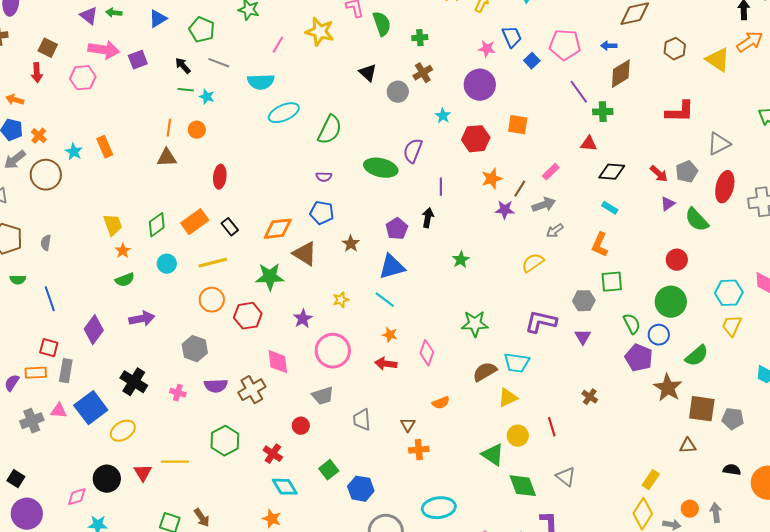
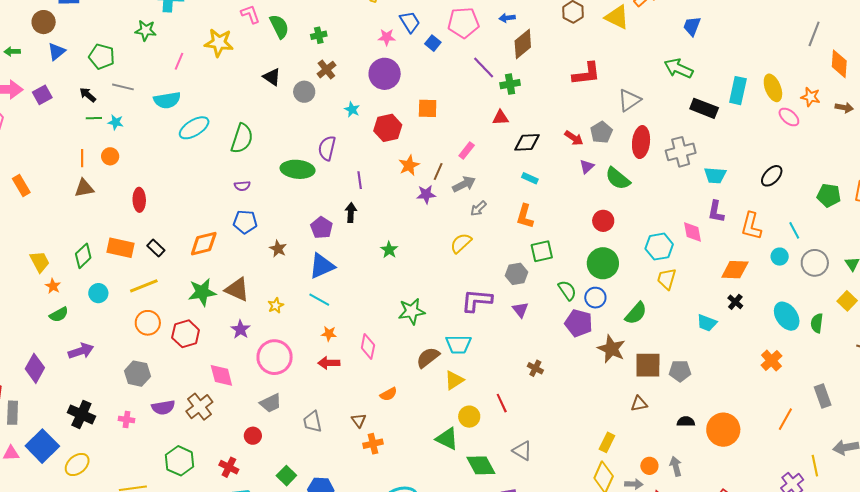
orange rectangle: (195, 222) -> (120, 248), turned 56
brown triangle: (305, 254) -> (237, 289), moved

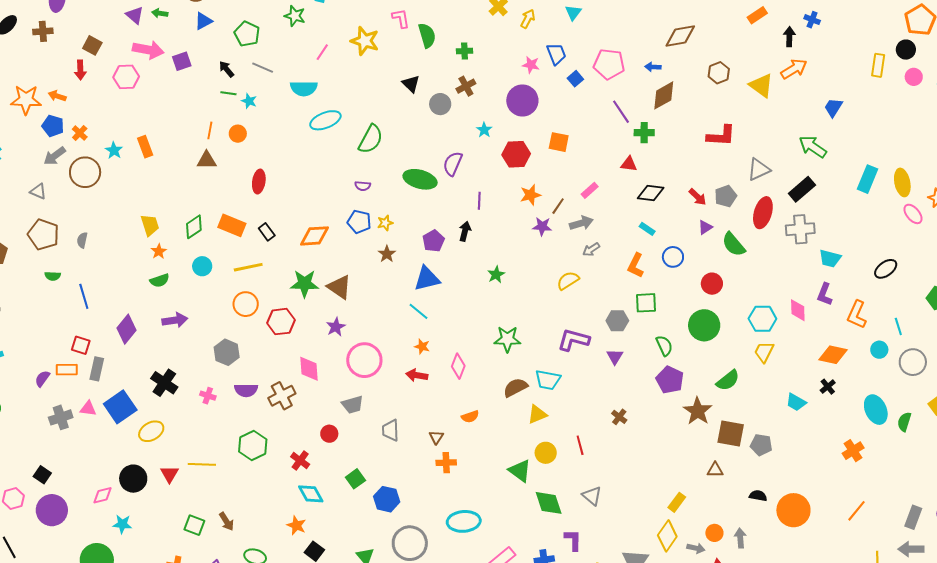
black rectangle: (704, 108) -> (802, 189), moved, turned -72
blue circle: (595, 298) -> (673, 257), moved
yellow star: (276, 305) -> (385, 223), moved
gray rectangle: (823, 396) -> (913, 517), moved, turned 30

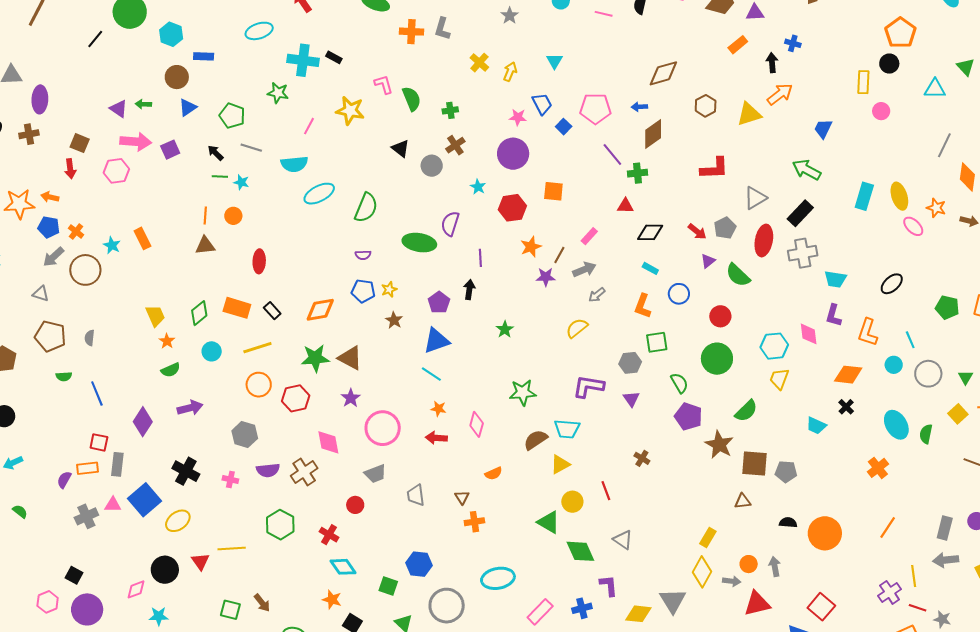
pink circle: (914, 77) -> (881, 111), moved
yellow triangle: (761, 85) -> (749, 114), turned -48
green square: (355, 479) -> (388, 586), moved, turned -30

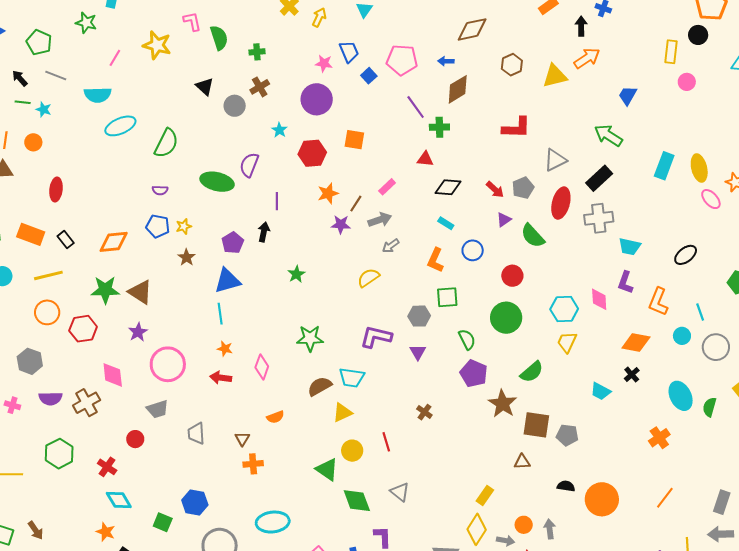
cyan line: (431, 374) -> (220, 314), turned 45

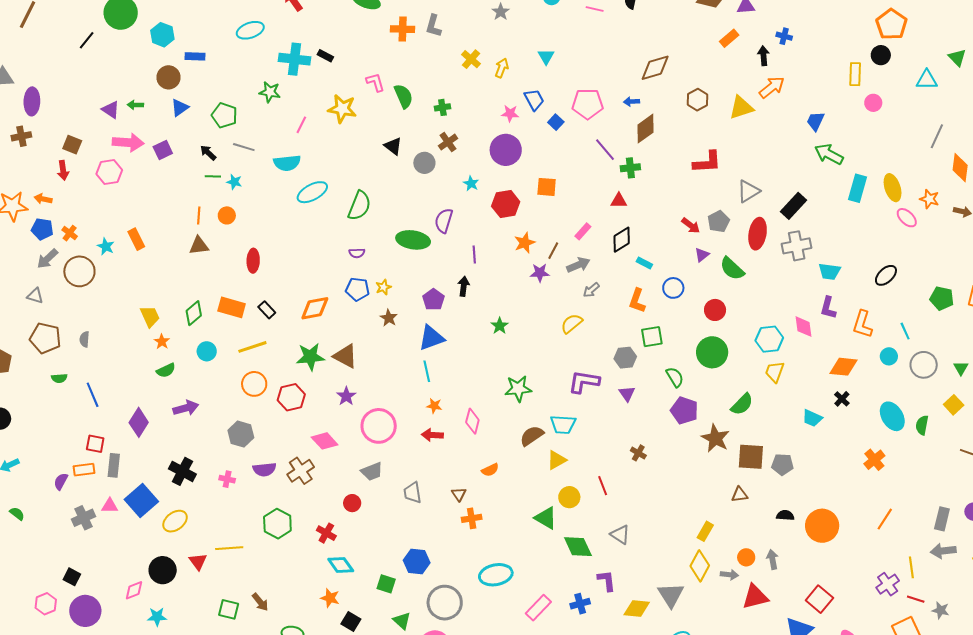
green arrow: (608, 135) -> (829, 154), moved
black diamond: (448, 187) -> (622, 240), moved, turned -32
pink diamond: (113, 375) -> (325, 441), turned -32

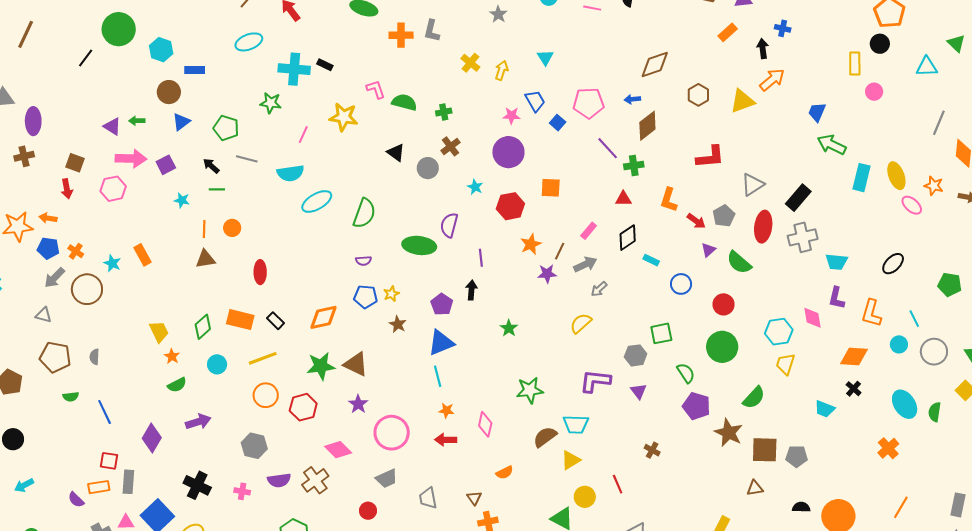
green semicircle: (404, 96) -> (404, 102), turned -50
cyan star: (234, 182) -> (182, 200), moved
orange L-shape: (637, 301) -> (669, 200), moved
purple semicircle: (61, 481) -> (76, 500), turned -72

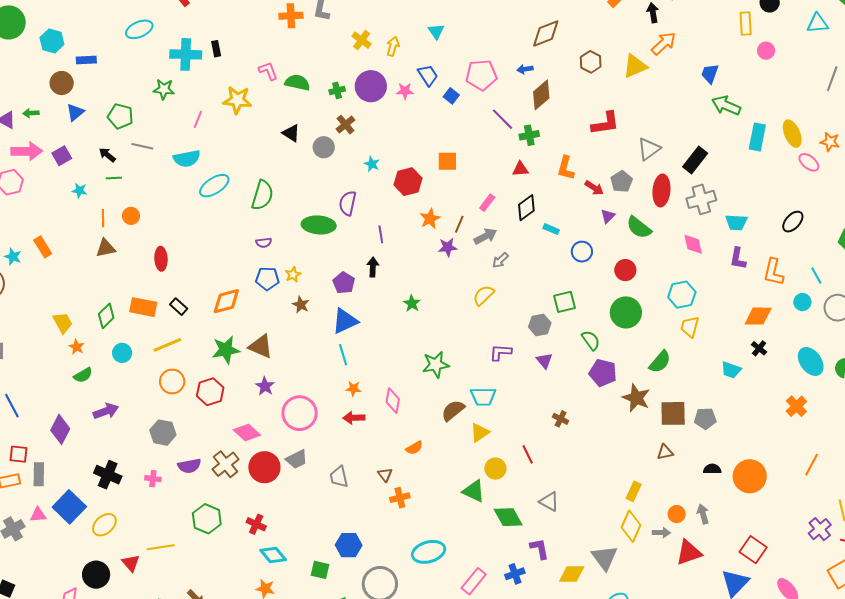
black rectangle: (325, 65) -> (216, 49), turned 56
purple circle: (508, 152) -> (371, 86), moved
pink diamond: (813, 318) -> (693, 244), moved
purple L-shape: (595, 381) -> (501, 352), size x0.7
red circle: (368, 511) -> (264, 467), moved, size x1.8

